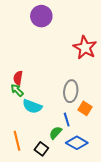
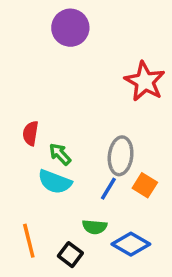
green arrow: (17, 90) -> (60, 154), moved
blue line: (67, 120) -> (108, 189), moved, turned 48
green semicircle: (56, 133) -> (95, 227), turned -128

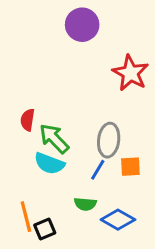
purple circle: (70, 28) -> (82, 25), moved
green arrow: (60, 154) -> (54, 139), size x1.5
orange square: (145, 185) -> (130, 167), turned -35
black square: (70, 255) -> (45, 229), moved, turned 30

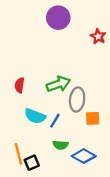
red star: (130, 73) -> (98, 36), moved, size x0.6
green arrow: (54, 139) -> (58, 84), moved, turned 115
blue line: (98, 170) -> (55, 121), moved

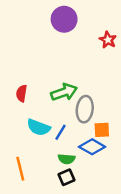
blue diamond: (84, 156) -> (92, 147), moved
black square: (32, 163) -> (67, 177), moved

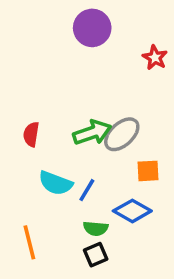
gray ellipse: (85, 109) -> (122, 134), moved, turned 40
orange square: (102, 130) -> (148, 171), moved

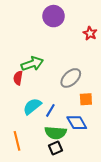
green arrow: (92, 133) -> (32, 64), moved
cyan semicircle: (56, 183) -> (32, 106), turned 120
blue diamond: (132, 211) -> (77, 123), turned 30
green semicircle: (96, 228) -> (56, 133), size x1.5

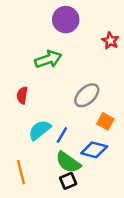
green arrow: (32, 64) -> (48, 59), moved
orange square: (86, 99) -> (105, 121), turned 32
blue diamond: (77, 123) -> (94, 150), turned -45
green semicircle: (56, 133) -> (68, 162), turned 30

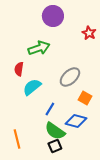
red semicircle: (22, 95) -> (19, 69), moved
cyan semicircle: (40, 130) -> (32, 87), moved

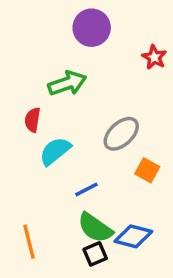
blue line: (50, 109) -> (86, 189), turned 32
blue diamond: (76, 121) -> (133, 236), moved

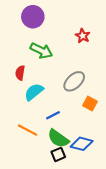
purple circle: (92, 28) -> (33, 17), moved
red star: (154, 57) -> (83, 36), moved
green arrow: (67, 83) -> (41, 51), turned 45
orange line: (29, 242) -> (28, 130), moved, turned -48

